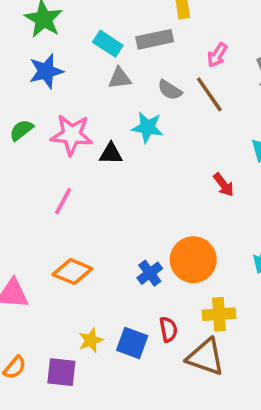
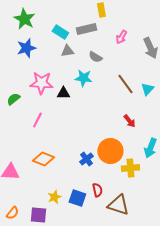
brown line: (209, 94) -> (125, 84), moved
green semicircle: (21, 130) -> (13, 99), moved
red arrow: (224, 185) -> (129, 121), moved
yellow cross: (219, 314) -> (130, 168), moved

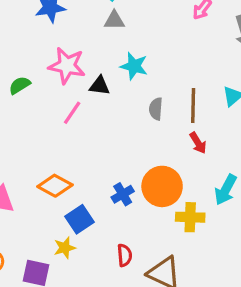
gray semicircle: (95, 57) -> (156, 109), moved, turned 56
brown line: (125, 84) -> (193, 106), moved, turned 30
pink line: (37, 120) -> (72, 113), moved
red semicircle: (97, 190) -> (125, 255), moved
blue square: (77, 198) -> (80, 219), moved, turned 30

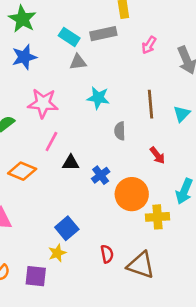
black triangle: (100, 86) -> (71, 163), moved
brown line: (193, 106) -> (150, 104), moved
orange diamond: (55, 186) -> (22, 171), moved
blue cross: (123, 194) -> (101, 175), moved

